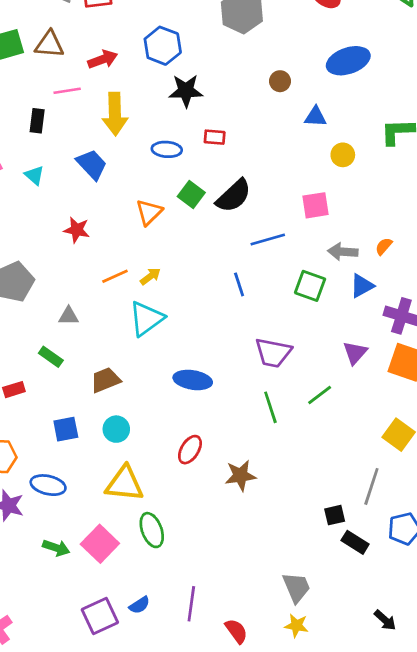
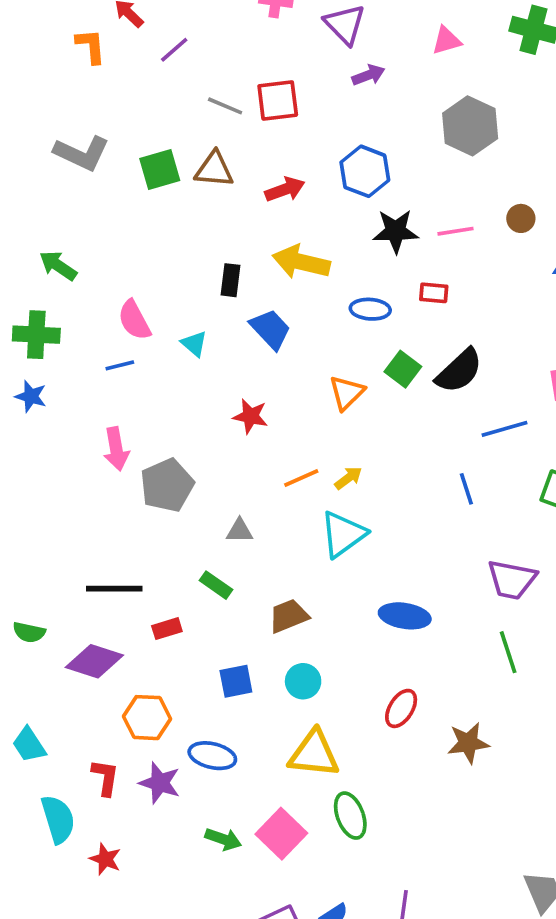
pink line: (67, 91) -> (456, 231), moved
yellow arrow: (115, 114) -> (301, 262), turned 105
black rectangle: (37, 121) -> (230, 280), moved

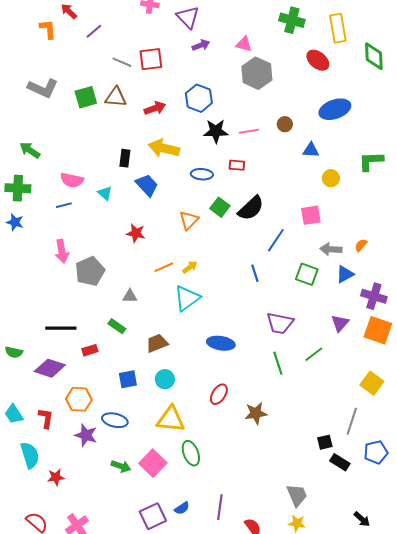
pink triangle: (446, 41) -> (244, 44), moved, turned 30
pink semicircle: (134, 320) -> (72, 180), turned -50
blue line: (505, 429) -> (276, 240), turned -40
red L-shape: (105, 777) -> (46, 418), moved
red star: (105, 859) -> (56, 477), turned -30

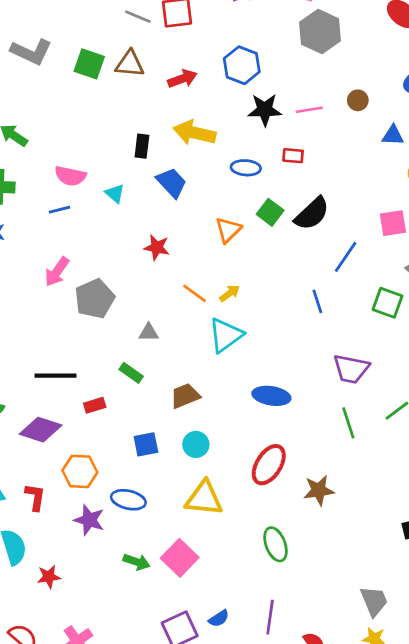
green square: (86, 97) -> (89, 64), turned 35
pink arrow: (62, 251) -> (57, 272), turned 45
orange line: (164, 267) -> (195, 293), turned 60
red ellipse: (219, 394) -> (269, 465), size x1.4
green ellipse: (191, 453) -> (275, 544), moved

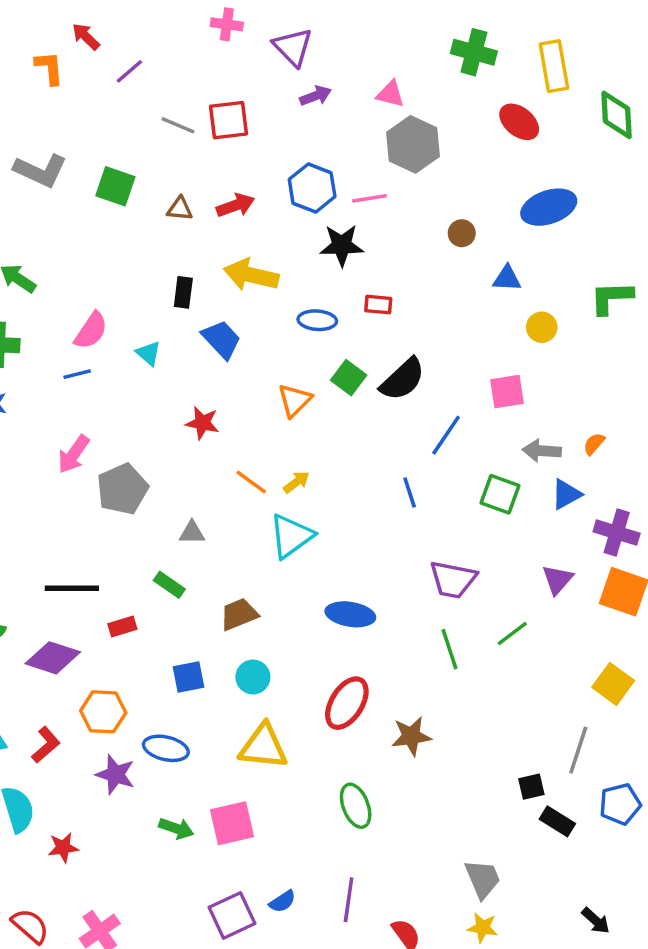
brown triangle: (130, 64) -> (180, 209), moved, size x0.7
pink line: (309, 110) -> (369, 198), moved
pink semicircle: (70, 176) -> (91, 331), turned -68
red L-shape: (35, 497) -> (46, 745), turned 40
pink square: (180, 558) -> (232, 823), turned 33

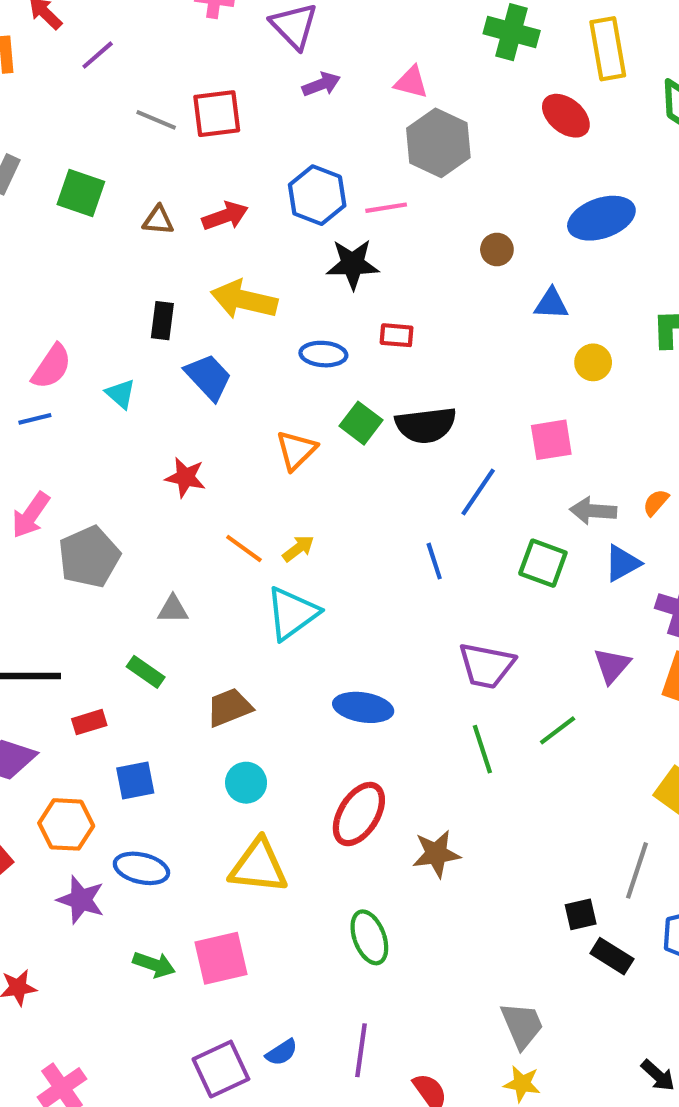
black semicircle: (403, 379) -> (426, 425), turned 36
blue square: (189, 677) -> (135, 781), moved

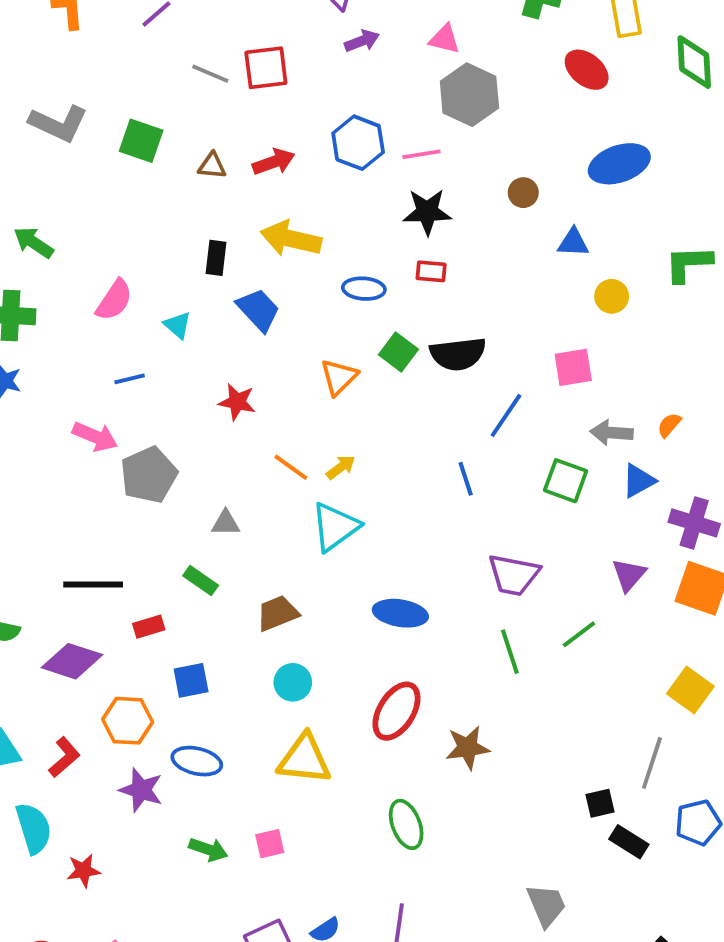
black star: (353, 264) -> (427, 212), moved
blue line: (35, 419) -> (130, 379), moved
pink arrow: (31, 515) -> (95, 437), turned -102
pink square: (221, 958) -> (270, 844), size x0.6

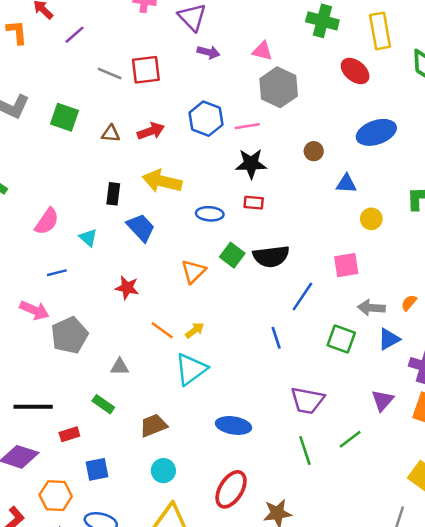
purple arrow: (362, 41) -> (208, 52), turned 35

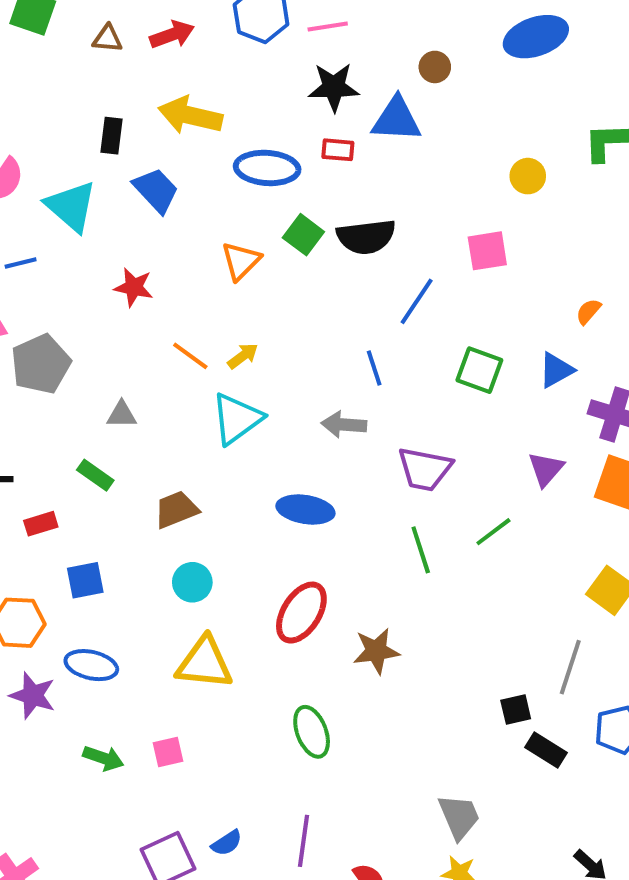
blue triangle: (346, 184) -> (396, 119), moved, size x1.5
blue ellipse: (210, 214) -> (267, 168), size x1.4
cyan triangle: (88, 238) -> (71, 206), size x1.8
gray arrow: (371, 308) -> (344, 425), moved

